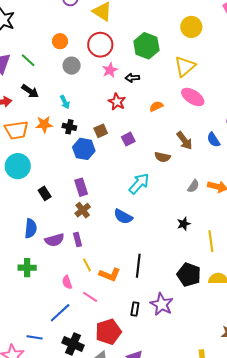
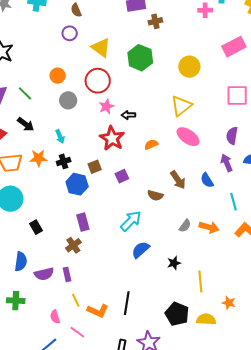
green hexagon: (146, 46) -> (140, 58), moved
red star: (117, 102) -> (112, 138), size x1.4
black cross: (69, 127) -> (64, 161), turned -32
purple rectangle: (81, 187) -> (83, 222), moved
blue semicircle: (123, 217) -> (141, 250), moved, turned 108

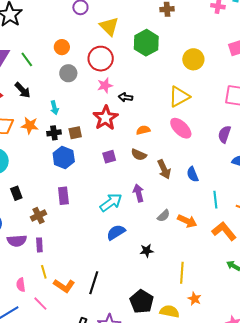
purple arrow: (227, 163) -> (139, 193), moved
brown square: (95, 167) -> (75, 133), moved
brown semicircle: (155, 195) -> (139, 155), moved
brown cross: (73, 245) -> (38, 215), moved
yellow line: (200, 281) -> (182, 273), moved

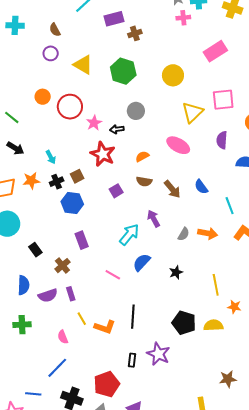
red circle: (101, 59) -> (70, 107), moved
gray circle: (68, 73) -> (136, 111), moved
yellow triangle: (179, 97) -> (192, 112), moved
pink line: (40, 304) -> (113, 275), moved

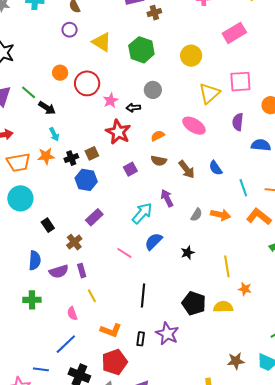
black arrow: (15, 148) -> (47, 108), moved
cyan arrow: (51, 157) -> (54, 134), moved
purple rectangle: (82, 240) -> (94, 217), turned 66
orange L-shape: (105, 327) -> (111, 330), moved

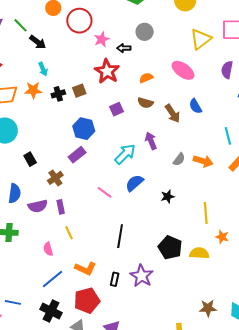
blue semicircle: (216, 168) -> (195, 106), moved
blue hexagon: (86, 180) -> (84, 129), moved
blue line: (66, 344) -> (53, 279), moved

